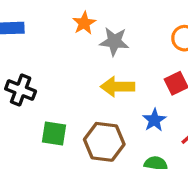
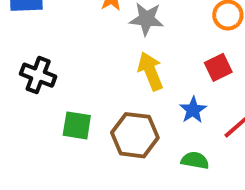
yellow arrow: (118, 87) -> (150, 71), turned 68

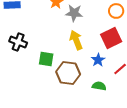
red square: (218, 67) -> (111, 38), size x1.5
green square: (77, 125) -> (46, 59), moved

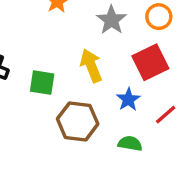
gray star: (74, 13) -> (111, 20), moved, turned 30
green square: (46, 59) -> (42, 83), moved

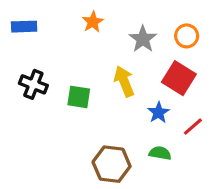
red square: (150, 62) -> (179, 78), turned -32
brown hexagon: (78, 121) -> (112, 164), moved

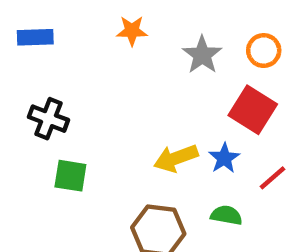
orange star: (93, 22) -> (132, 31), turned 30
yellow arrow: (124, 81) -> (176, 158), moved, turned -88
green square: (79, 97) -> (70, 176), moved

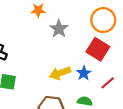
orange circle: (264, 51) -> (103, 20), size x1.5
gray star: (202, 55) -> (59, 29), moved

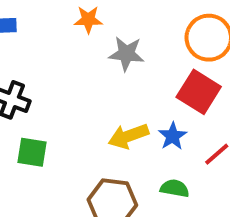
gray star: (59, 29) -> (126, 54), turned -30

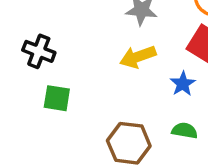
yellow arrow: (128, 136) -> (138, 57), moved

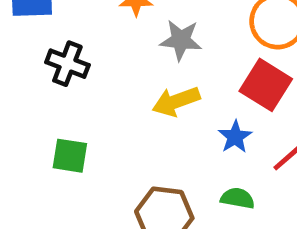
black cross: (39, 51) -> (67, 64), moved

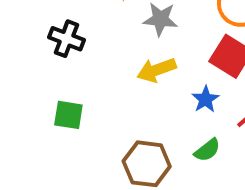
green semicircle: (237, 198) -> (207, 150), turned 132

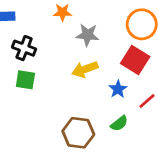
green square: (68, 115) -> (25, 80), moved

